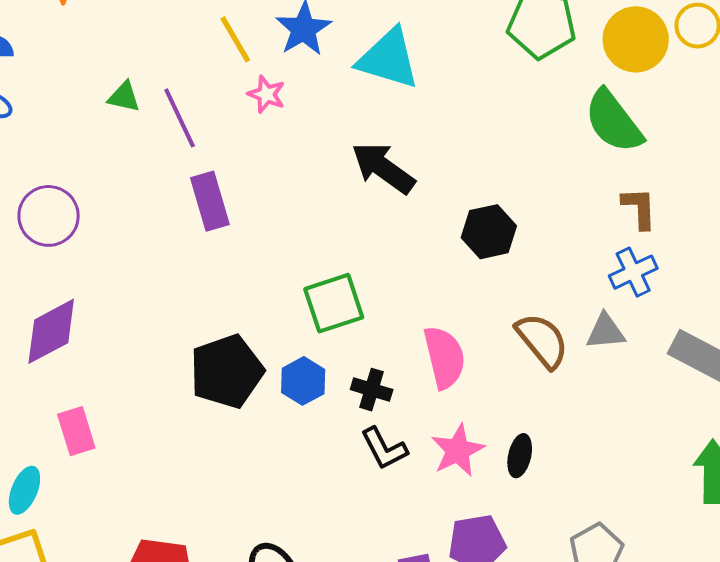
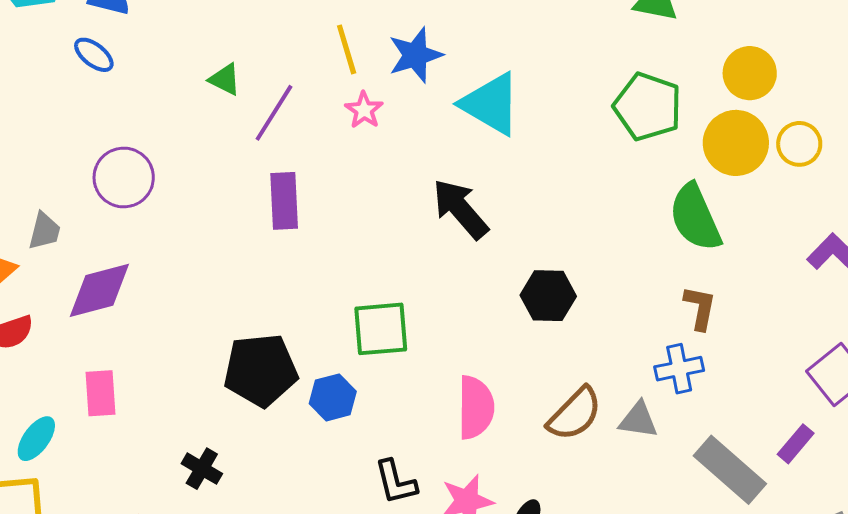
purple line: (180, 118) -> (274, 113), turned 44
brown semicircle: (542, 341) -> (575, 414), turned 70
black cross: (372, 390) -> (202, 469), moved

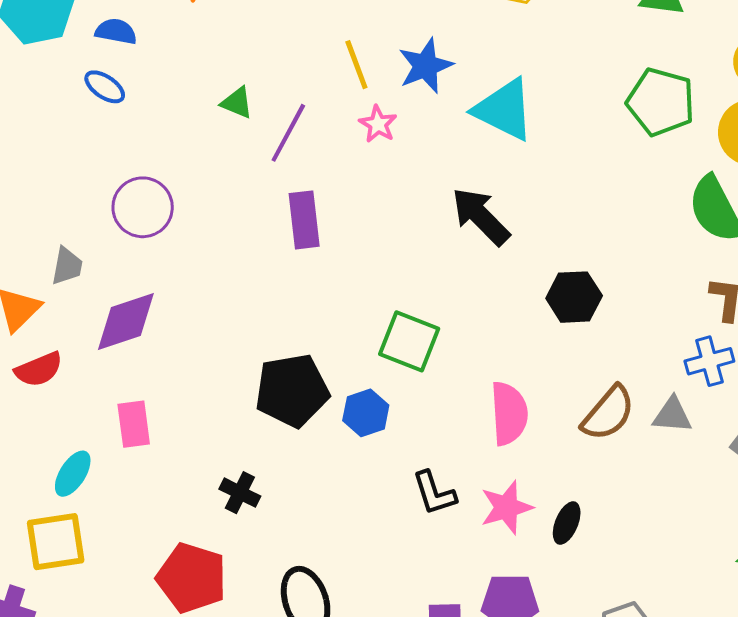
green square: (381, 329) -> (409, 341), turned 30

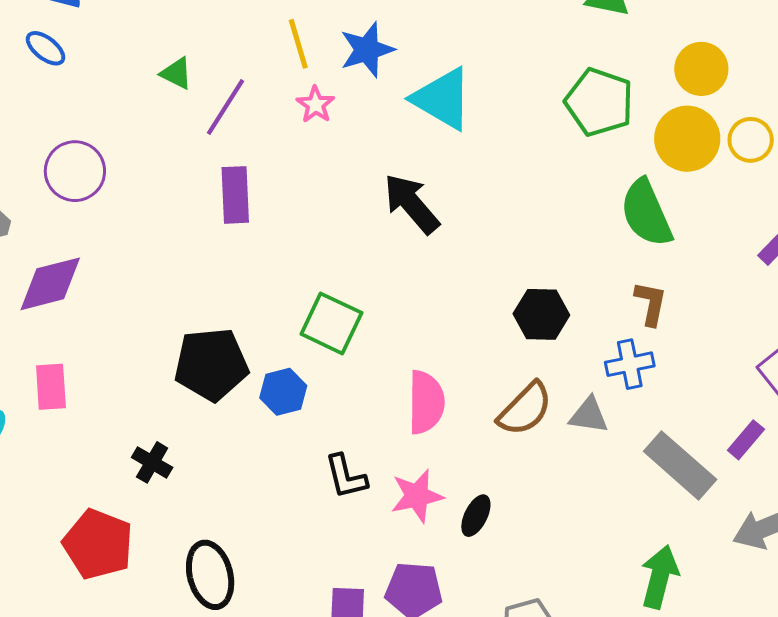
black hexagon: (574, 297) -> (541, 314), moved

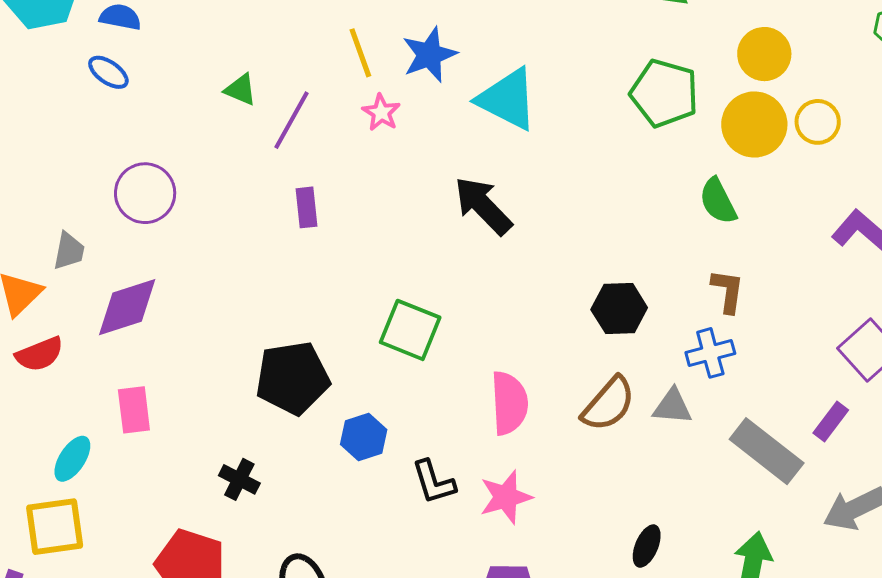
purple rectangle: (235, 195) -> (306, 207), size x0.7
green semicircle: (646, 213) -> (718, 201), size x0.7
blue hexagon: (283, 392) -> (364, 437), moved
black ellipse: (476, 516) -> (647, 546), moved

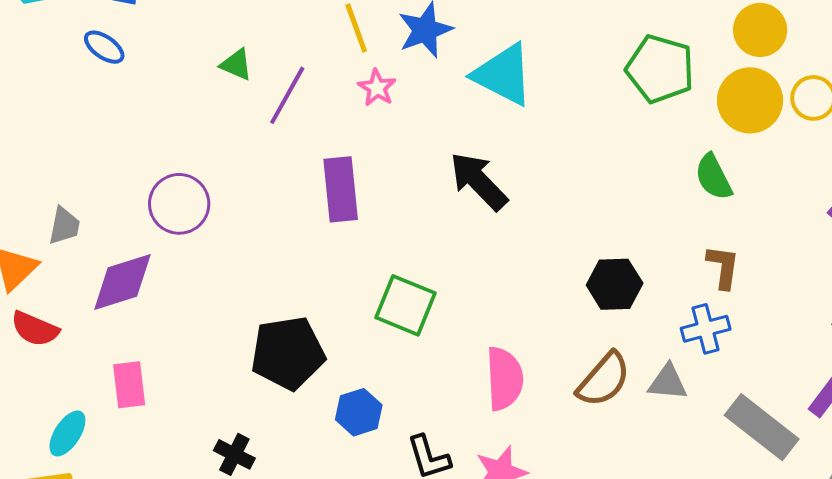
purple circle: (145, 193) -> (179, 204), moved
purple rectangle: (306, 207) -> (341, 189), moved, size x1.6
red semicircle: (40, 354) -> (35, 329), turned 45

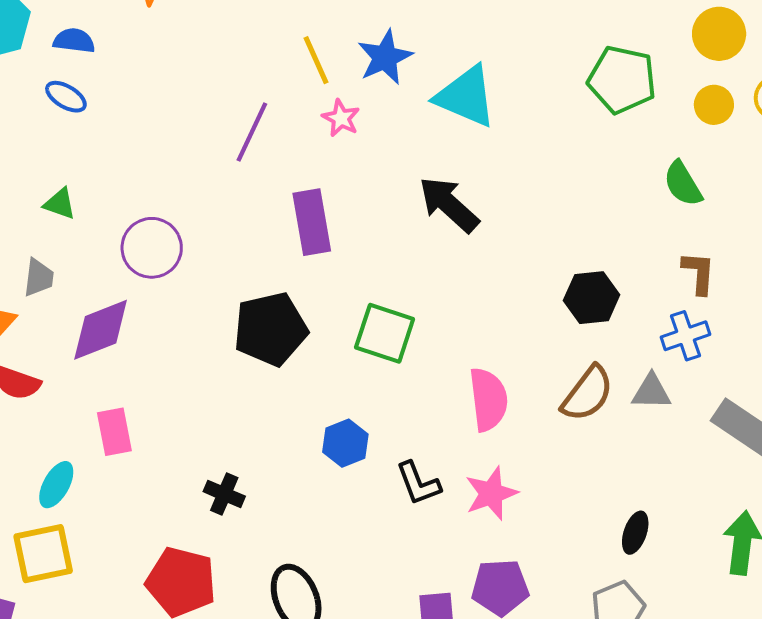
green triangle: (236, 65) -> (60, 204), moved
yellow circle: (750, 100) -> (714, 105), size x0.6
black pentagon: (288, 353) -> (271, 329), moved

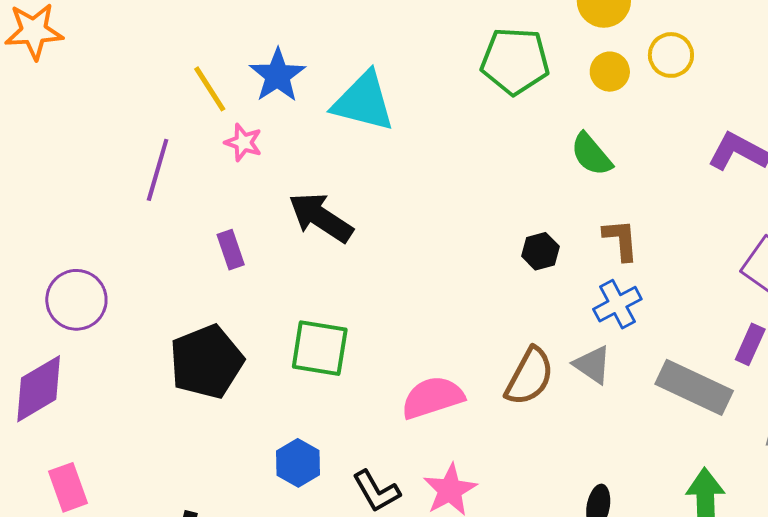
black arrow: (449, 204) -> (321, 217), moved
purple rectangle: (312, 222) -> (231, 250), size x0.6
black hexagon: (592, 298) -> (540, 251), moved, size x0.7
gray triangle: (651, 392) -> (592, 365), turned 42
pink semicircle: (488, 399) -> (433, 398), turned -92

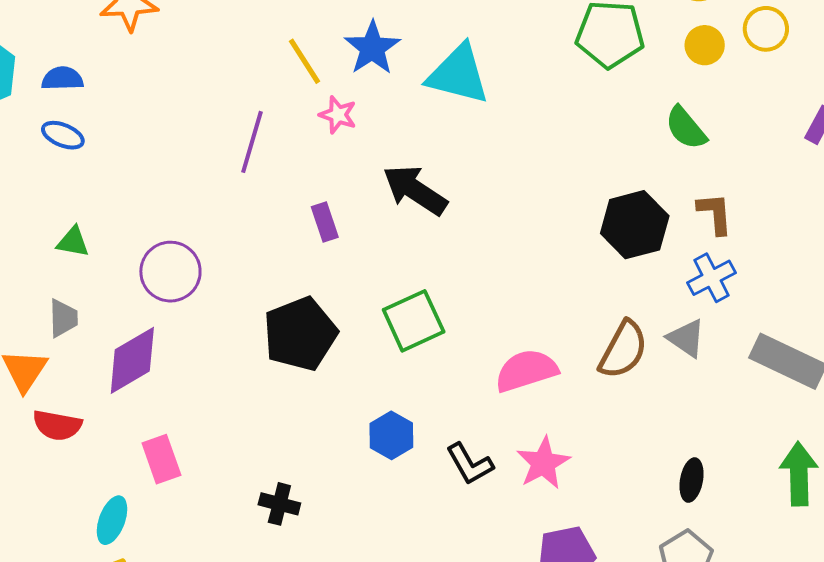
black hexagon: (540, 251) -> (635, 225), size x1.8
green square: (320, 348) -> (414, 321), turned -34

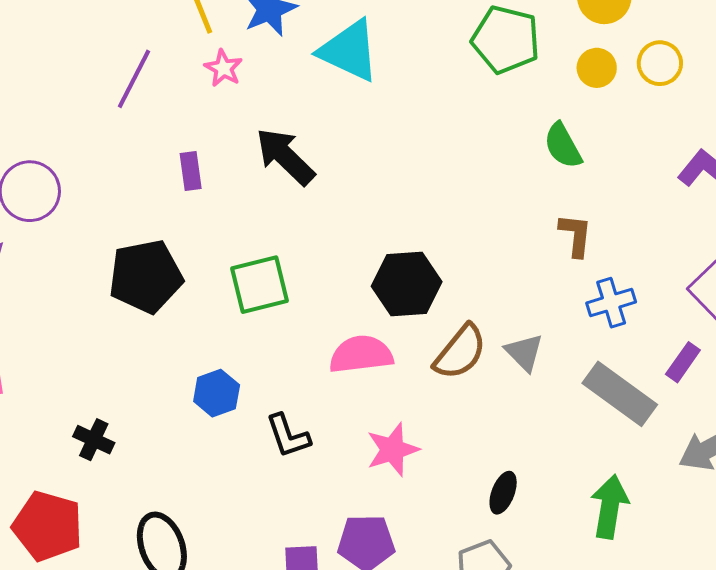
black hexagon: (635, 225) -> (407, 284), moved
blue cross: (711, 278) -> (611, 303), moved
pink star: (543, 463) -> (393, 450), moved

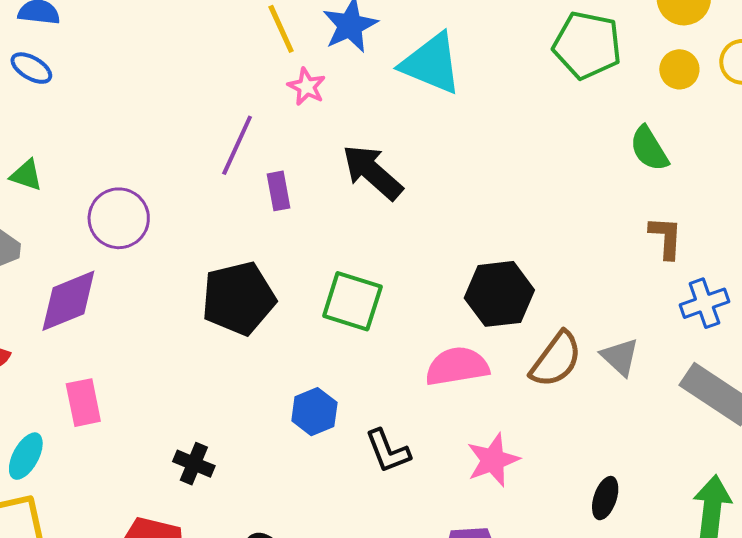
purple line: (134, 79) -> (237, 145), moved
green square: (260, 285) -> (352, 301), turned 34

